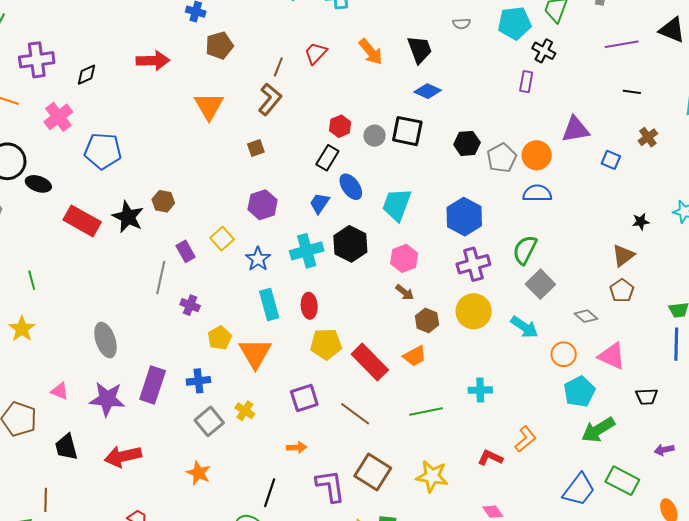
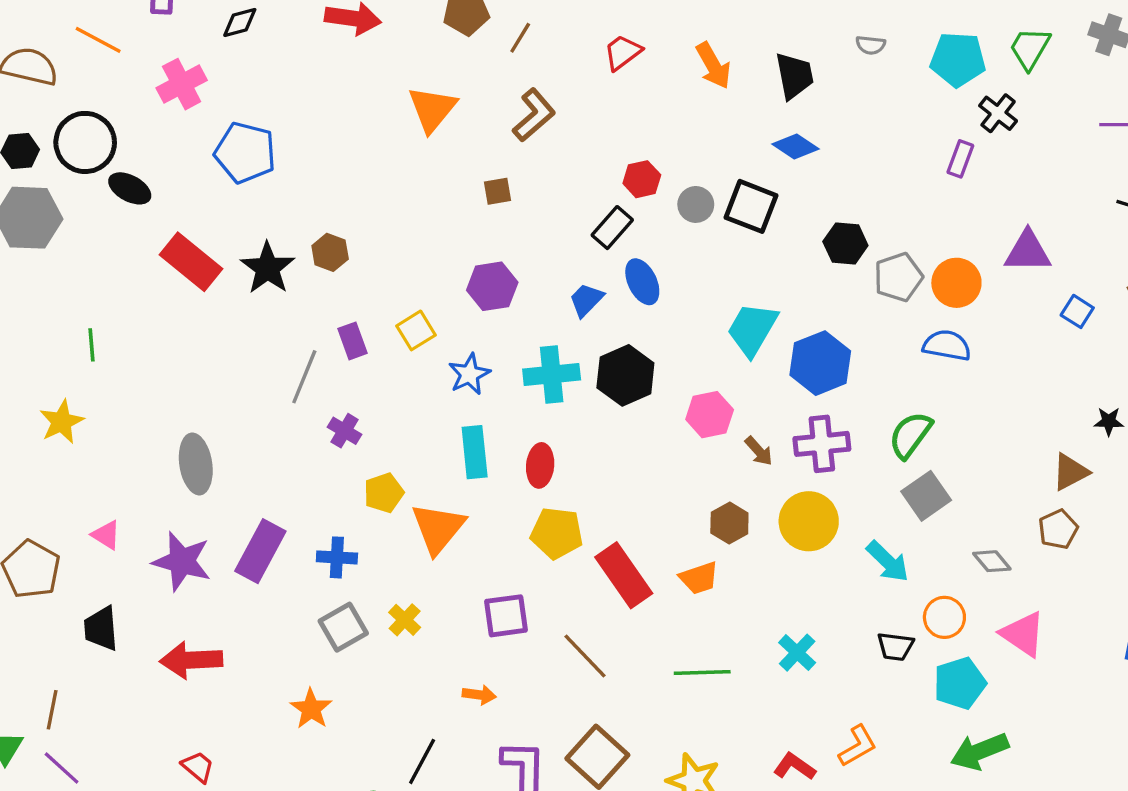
brown line: (278, 67) -> (520, 38), moved
cyan trapezoid: (397, 205) -> (752, 329), moved
brown arrow: (405, 292) -> (759, 451), moved
cyan cross: (480, 390) -> (797, 653), turned 35
black trapezoid: (647, 397) -> (895, 646), moved

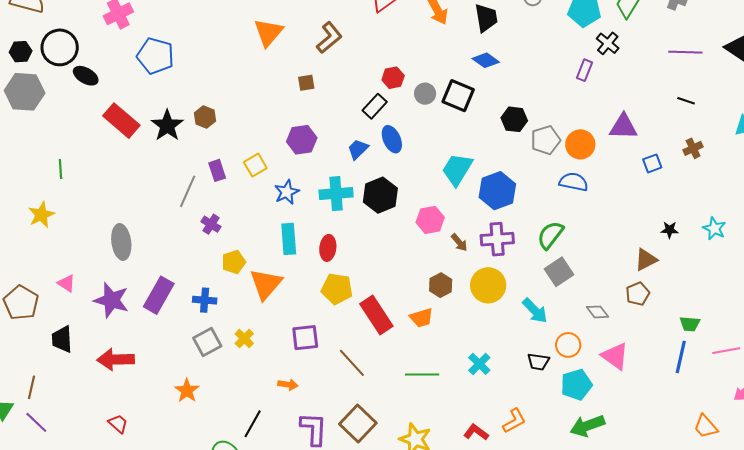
blue square: (1077, 311) -> (652, 163), turned 36

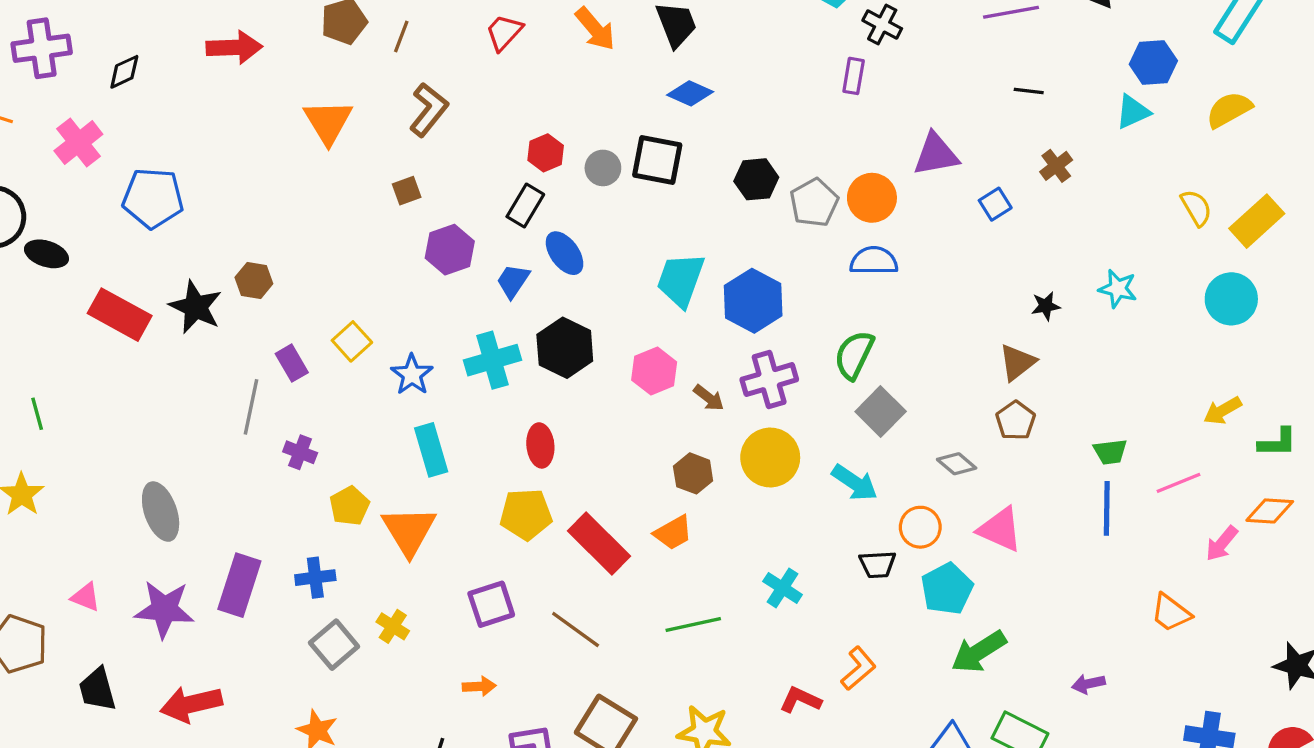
purple hexagon: (302, 140) -> (450, 250), moved
red ellipse: (328, 248) -> (540, 445), moved

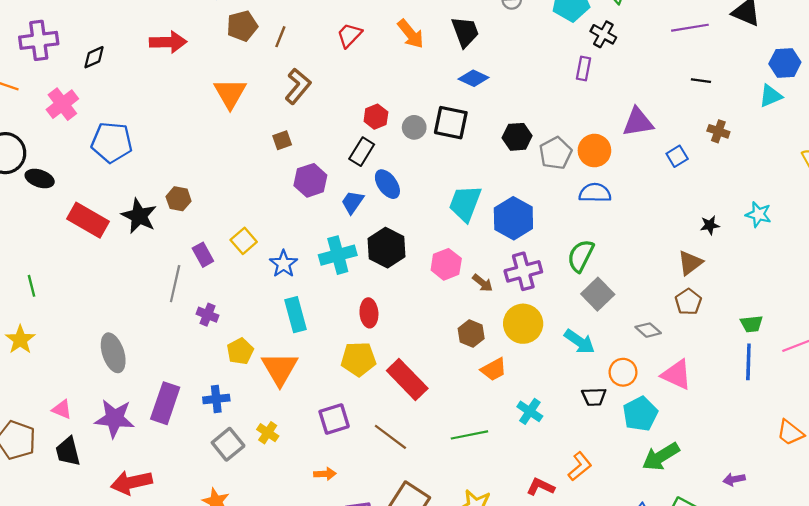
brown cross: (1056, 166) -> (718, 131), turned -35
orange trapezoid: (673, 533) -> (494, 369), moved
black trapezoid: (97, 689) -> (68, 451), moved

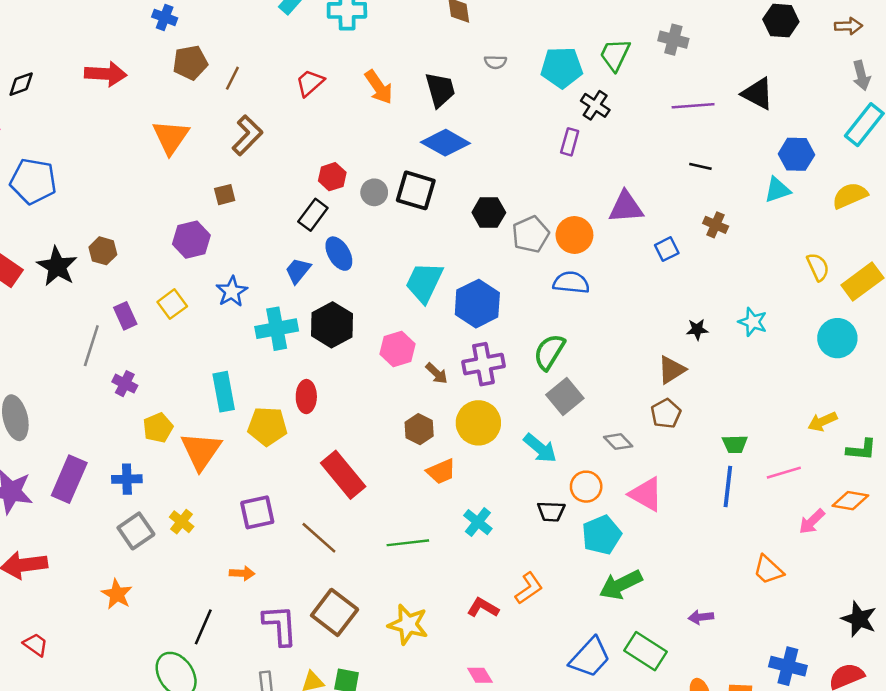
blue diamond: (474, 78) -> (445, 143), size x1.4
purple hexagon: (310, 180) -> (191, 240), moved
blue star: (284, 264) -> (232, 292), moved
yellow pentagon: (358, 359) -> (267, 426), moved

